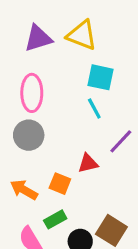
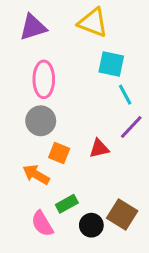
purple triangle: (38, 38) -> (33, 27), moved
cyan line: (94, 109) -> (125, 95), moved
orange square: (60, 184) -> (59, 153), moved

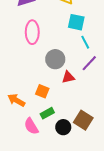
gray circle: (41, 121) -> (55, 59), moved
orange square: (59, 153) -> (42, 91), moved
orange arrow: (36, 175) -> (16, 100), moved

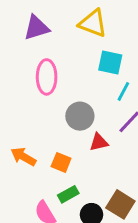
cyan line: (85, 42) -> (123, 91), turned 56
orange arrow: (16, 100) -> (23, 157), moved

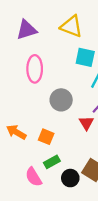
red triangle: (99, 142) -> (86, 123), moved, turned -49

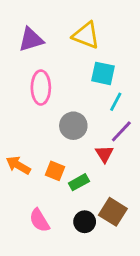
green rectangle: (52, 162) -> (79, 182), moved

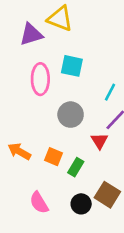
yellow triangle: (86, 35) -> (60, 19), moved
cyan square: (103, 73) -> (72, 66), moved
green rectangle: (79, 182) -> (76, 167), turned -30

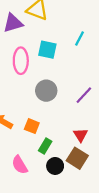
cyan line: (110, 92) -> (79, 39), moved
red triangle: (99, 141) -> (81, 135), moved
green rectangle: (76, 167) -> (45, 146), moved

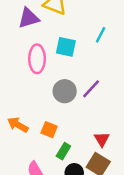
purple line: (84, 95) -> (91, 89), moved

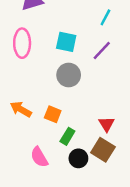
cyan square: (66, 47) -> (66, 42), moved
pink ellipse: (37, 59) -> (22, 43), moved
purple line: (91, 89) -> (102, 50), moved

